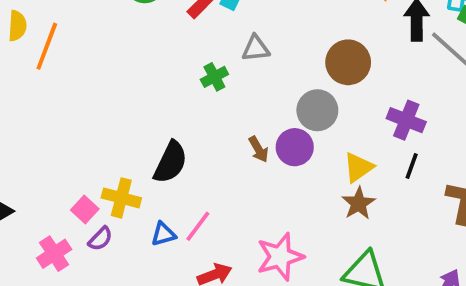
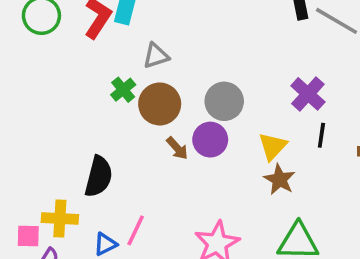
brown circle: (348, 62) -> (160, 104), moved
purple cross: (406, 120) -> (308, 94), turned 32
pink square: (85, 209) -> (28, 236), turned -30

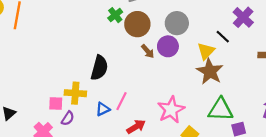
purple cross: (308, 94) -> (243, 17), moved
black line: (321, 135) -> (223, 37), moved, turned -56
brown star: (280, 180) -> (210, 71), size x1.4

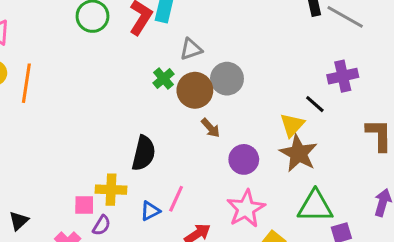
purple cross: (243, 17) -> (343, 76), turned 36
gray circle: (177, 23) -> (227, 79), moved
purple circle: (168, 46) -> (244, 159), moved

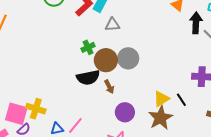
gray triangle: (191, 49) -> (112, 25), moved
black line: (315, 104) -> (181, 100), moved
black semicircle: (144, 153) -> (88, 78), moved, turned 50
pink square: (84, 205) -> (16, 114), size x1.6

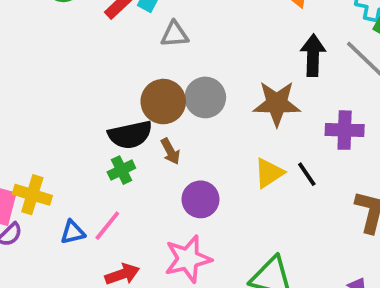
black arrow: (196, 23) -> (313, 55), moved
green cross: (88, 47) -> (121, 170), moved
brown star: (161, 118) -> (277, 103), moved, turned 30

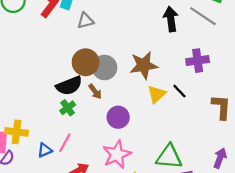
gray circle: (205, 97) -> (105, 68), moved
brown star: (277, 103) -> (144, 65), moved

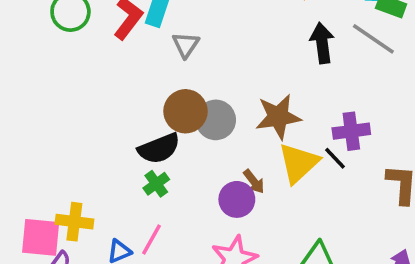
gray triangle: (85, 21) -> (186, 45), turned -42
purple cross: (198, 61) -> (351, 131), moved
brown arrow: (95, 91) -> (254, 181), moved
yellow triangle: (157, 94) -> (299, 163), size x1.4

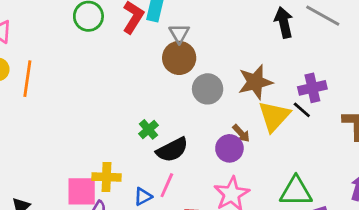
brown circle: (185, 111) -> (179, 58), moved
black semicircle: (159, 148) -> (172, 150), moved
green cross: (156, 184) -> (148, 129), moved

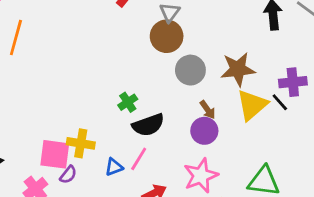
brown arrow: (241, 133) -> (208, 110), moved

